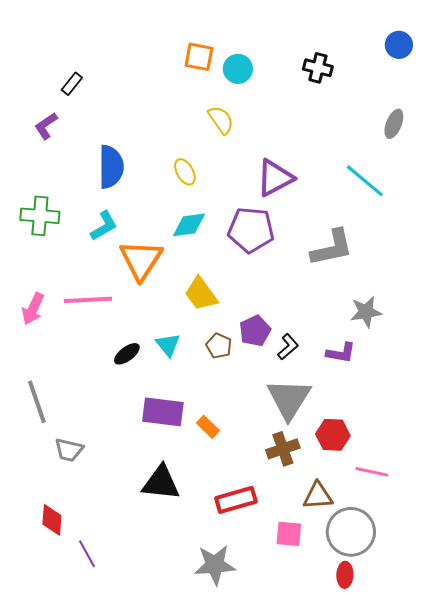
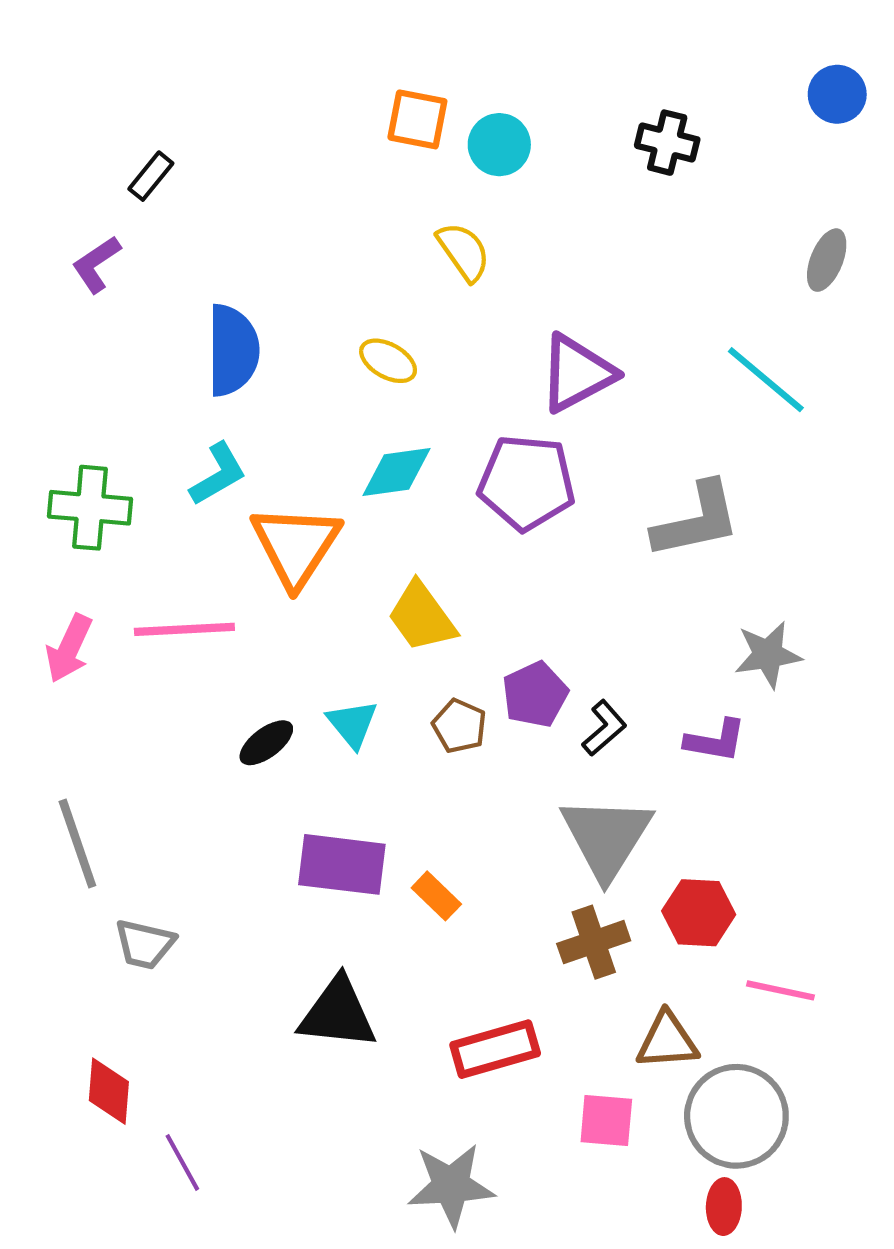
yellow ellipse: (185, 172) -> (388, 361), turned -32
green cross: (40, 216) -> (90, 508), moved

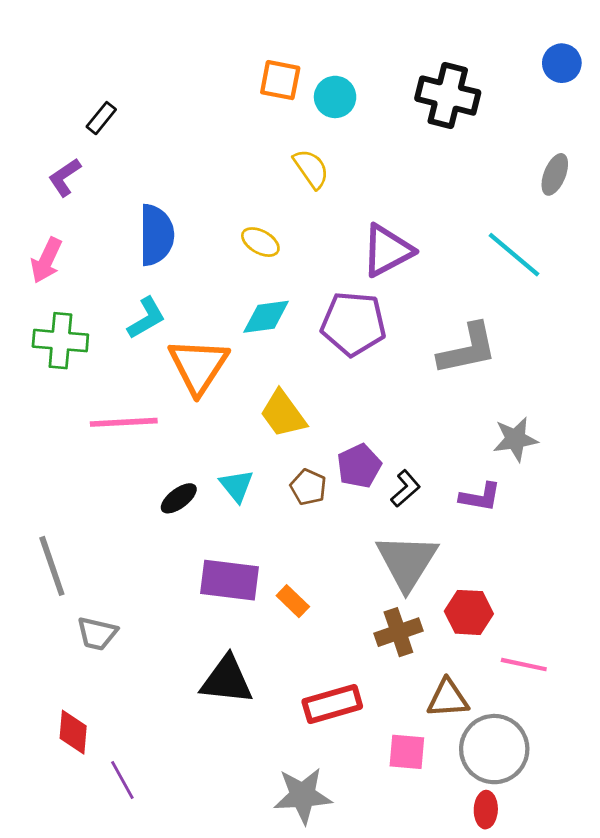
black cross: (667, 143) -> (448, 96), size x1.5
pink arrow: (69, 648) -> (46, 260), moved

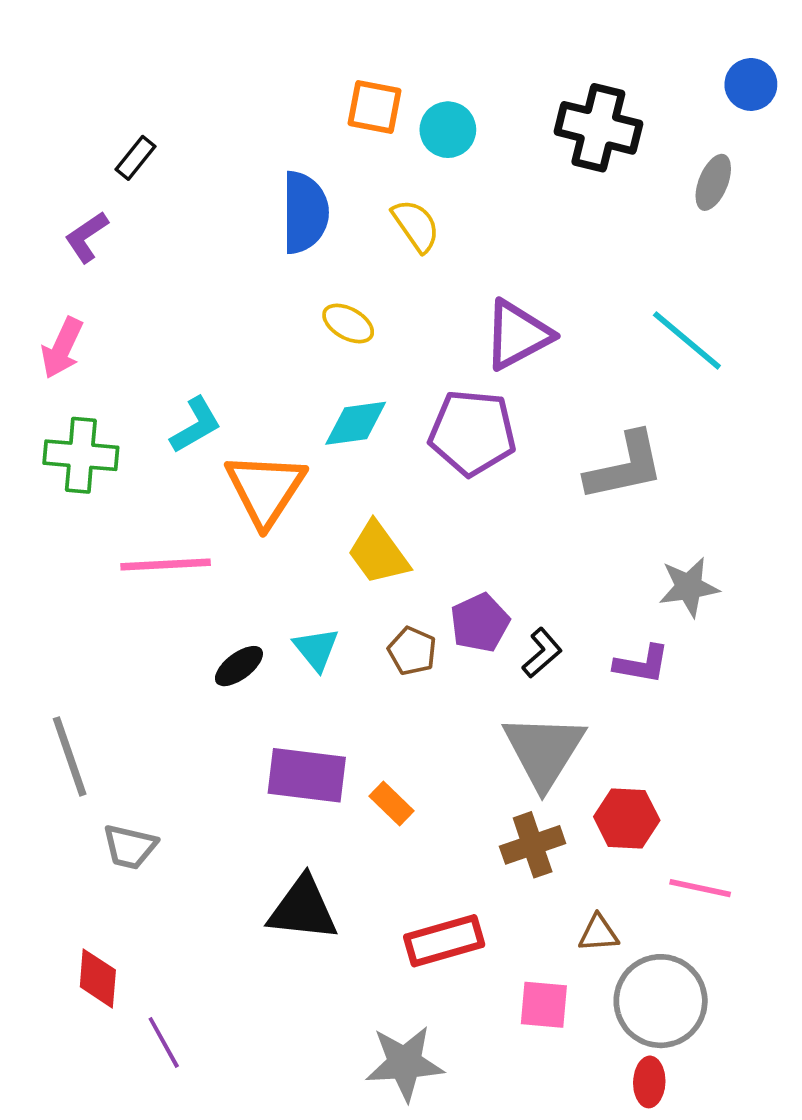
gray ellipse: (555, 174) -> (713, 182), moved
blue semicircle: (156, 235) -> (305, 212), moved
brown triangle: (448, 698) -> (598, 933), size x0.7

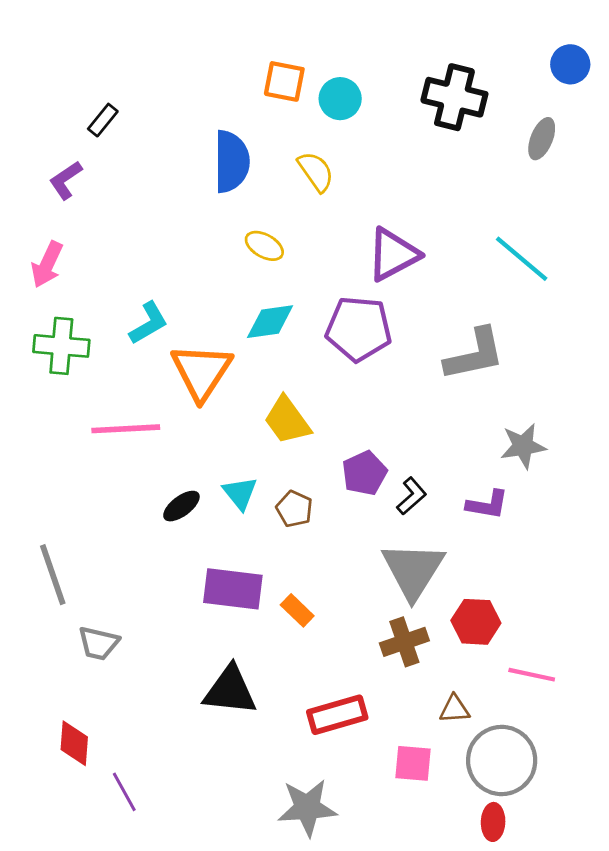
brown pentagon: (412, 651) -> (294, 509), moved

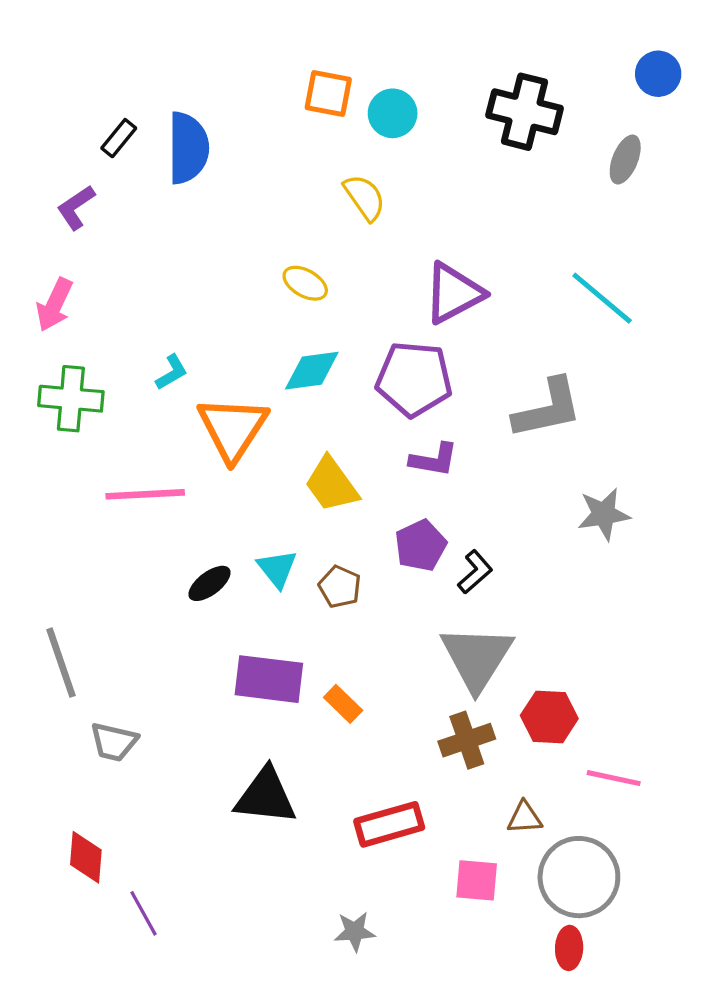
blue semicircle: (231, 162) -> (188, 148), moved
cyan L-shape: (149, 323) -> (172, 372), size x0.7
purple L-shape: (487, 505) -> (434, 460), moved
gray star: (307, 808) -> (355, 931), size x0.6

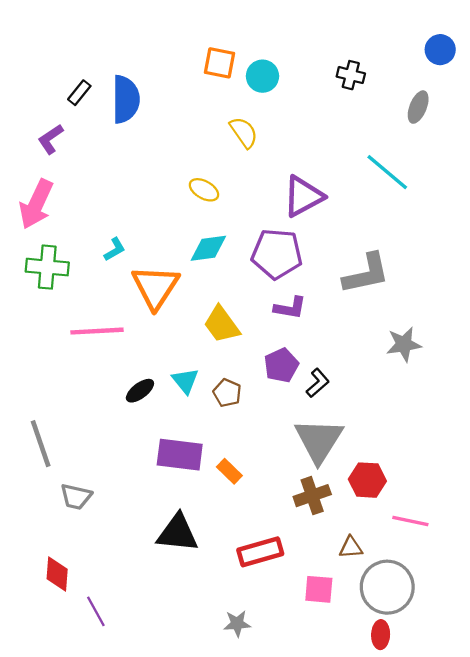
black cross: (525, 112) -> (351, 75), size x0.6
cyan line: (602, 298) -> (387, 172), moved
pink arrow: (54, 305) -> (36, 204), size x1.4

